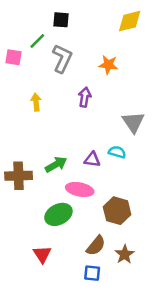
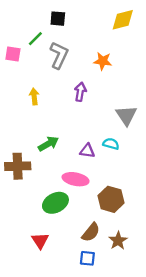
green arrow: (56, 165) -> (48, 144), moved

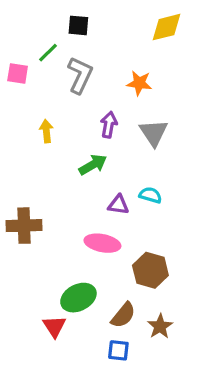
gray triangle: (126, 115) -> (154, 133), moved
green arrow: (48, 144) -> (93, 165), moved
green ellipse: (55, 203) -> (78, 298), moved

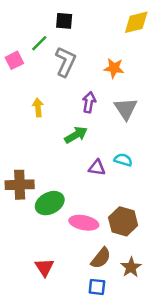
pink square: (18, 73) -> (14, 60), turned -36
pink ellipse: (102, 243) -> (84, 223), moved
green ellipse: (78, 298) -> (50, 203), moved

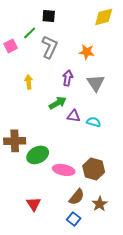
purple triangle: (97, 168) -> (74, 116), moved
blue square: (97, 287) -> (74, 219), turned 32

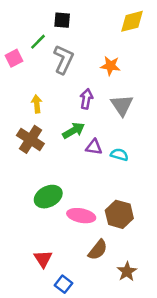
brown cross: (15, 141) -> (30, 139), moved, turned 35
brown star: (100, 204) -> (127, 271), moved
blue square: (74, 219) -> (63, 284), moved

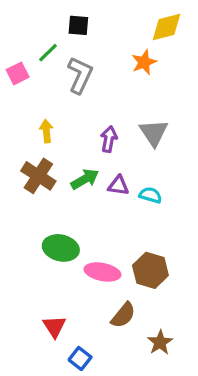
orange star: (110, 66) -> (144, 62), moved, turned -30
purple arrow: (86, 99) -> (109, 139), moved
green arrow: (74, 131) -> (85, 179), moved
green ellipse: (48, 197) -> (61, 248), turned 40

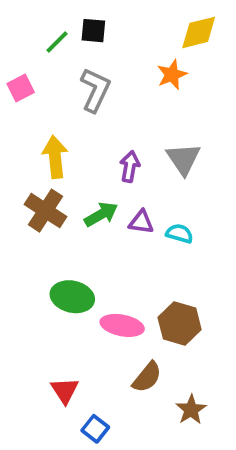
green line: (48, 53) -> (57, 42), moved
yellow arrow: (46, 131) -> (55, 157), size x1.5

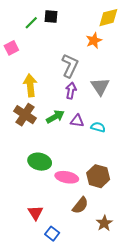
gray L-shape: (95, 90) -> (70, 66), moved

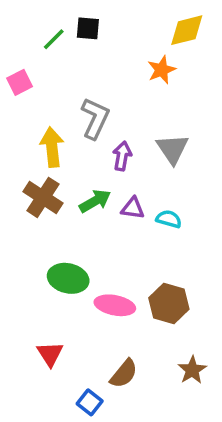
gray L-shape: (70, 66) -> (95, 118), moved
brown semicircle: (80, 205) -> (124, 374), moved
red triangle: (35, 213) -> (50, 354), moved
brown star: (104, 223) -> (192, 370), moved

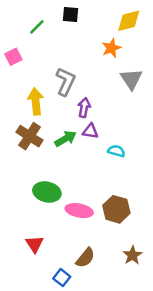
black square: (88, 28) -> (70, 15), moved
gray triangle: (172, 149) -> (131, 79), moved
purple triangle: (133, 208) -> (90, 131), moved

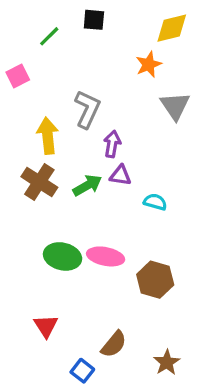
pink ellipse: (79, 211) -> (106, 256), moved
brown star: (133, 255) -> (167, 362), moved

